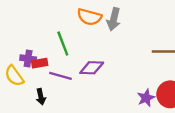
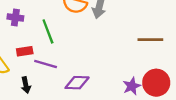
purple cross: (28, 59) -> (15, 17), moved
purple diamond: (92, 68) -> (77, 83), moved

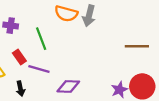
red rectangle: (25, 51) -> (19, 57), turned 64

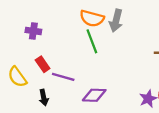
green line: (41, 39) -> (92, 41), moved

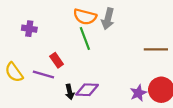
red rectangle: (43, 64) -> (57, 60), moved
purple line: (63, 77) -> (43, 74), moved
black arrow: (44, 98) -> (70, 92), moved

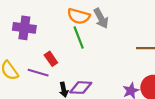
gray arrow: (108, 19) -> (101, 18), turned -42
purple cross: (29, 29) -> (24, 28), size x1.5

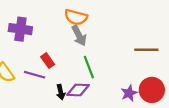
gray arrow: (101, 18) -> (79, 36), moved
green line: (79, 37) -> (89, 67), moved

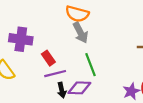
purple cross: (20, 29) -> (21, 39), moved
purple line: (35, 75) -> (55, 74), moved, turned -30

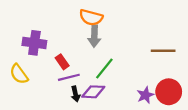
gray arrow: (80, 33) -> (94, 36), turned 30
green line: (90, 65) -> (104, 68), turned 60

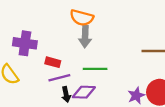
red rectangle: (62, 62) -> (53, 62), turned -40
green line: (104, 68) -> (95, 69), turned 50

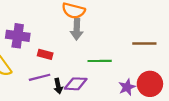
green line: (95, 69) -> (100, 61), moved
purple line: (59, 78) -> (40, 77), moved

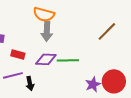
brown line: (144, 43) -> (107, 31), moved, turned -45
purple diamond: (76, 84) -> (46, 59), moved

